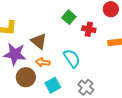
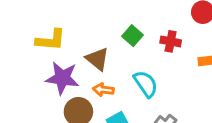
green square: (69, 17) -> (133, 36), moved

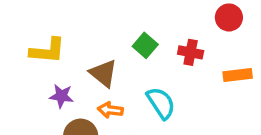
purple star: (62, 78) -> (61, 96), size x0.6

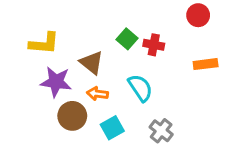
red cross: (191, 52) -> (154, 45), moved
purple star: (61, 96) -> (56, 82), size x1.5

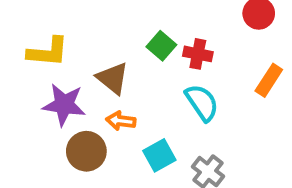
orange rectangle: (206, 64) -> (269, 80), turned -50
cyan semicircle: (140, 88) -> (202, 103), moved
cyan square: (112, 128) -> (159, 155), moved

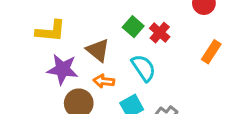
red cross: (198, 54) -> (160, 33), turned 30
cyan semicircle: (202, 103) -> (144, 68), moved

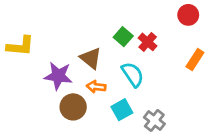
yellow L-shape: (51, 31) -> (20, 46), moved

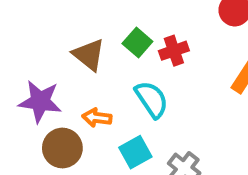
red cross: (148, 42) -> (174, 51), turned 30
brown triangle: (91, 58) -> (89, 55), moved

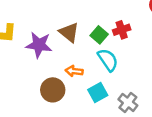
green square: (137, 43) -> (99, 35), moved
purple star: (40, 101) -> (39, 45), moved

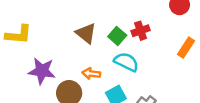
purple star: (39, 45) -> (42, 71), moved
cyan semicircle: (108, 60) -> (126, 62), turned -30

